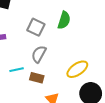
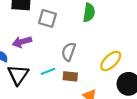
gray square: (36, 27) -> (47, 18), moved

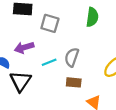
cyan line: (48, 71) -> (49, 62), moved

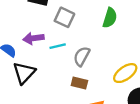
cyan line: (49, 62) -> (58, 46), moved

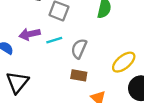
black triangle: (24, 73) -> (17, 82), moved

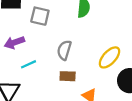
cyan line: (54, 40) -> (28, 64), moved

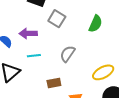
brown rectangle: (68, 76) -> (54, 83), moved, turned -32

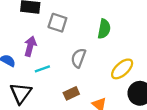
green semicircle: (95, 24) -> (104, 29), moved
purple arrow: (28, 33) -> (30, 46), turned 120

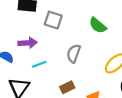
green semicircle: (104, 29) -> (98, 25), turned 120
purple arrow: (30, 46) -> (28, 43), turned 72

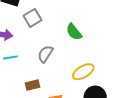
gray square: (53, 20) -> (32, 18), turned 30

